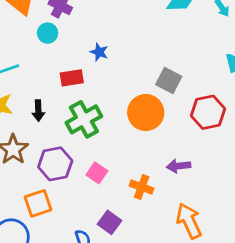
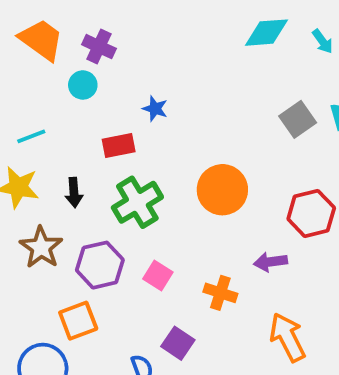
gray square: (169, 80) -> (298, 119), moved, turned 30
red hexagon: (208, 112) -> (311, 213), moved

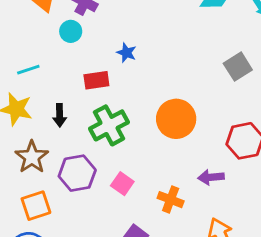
orange square: (78, 321) -> (36, 206), moved

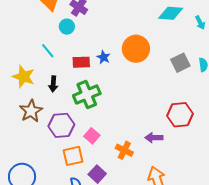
blue star: (126, 53) -> (104, 57), moved
cyan line: (28, 70) -> (48, 51), moved, turned 63
orange circle: (176, 119) -> (136, 49), moved
orange square: (36, 206) -> (73, 156), moved

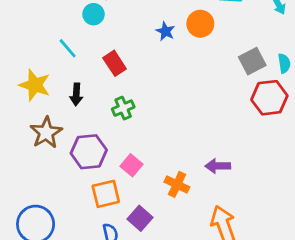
orange circle: (136, 49) -> (200, 24), moved, size x0.7
blue star: (104, 57) -> (165, 31), moved
red rectangle: (81, 62) -> (115, 63), turned 60
green cross: (87, 95) -> (123, 108), size x0.6
red hexagon: (180, 115) -> (269, 98), moved

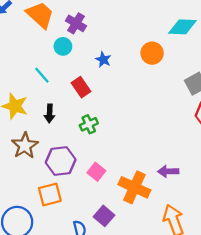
blue star: (165, 31) -> (103, 60), moved
orange cross: (177, 184) -> (134, 187), size x1.5
orange square: (106, 194) -> (50, 195), moved

